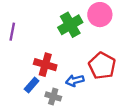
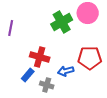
red pentagon: (102, 66) -> (90, 58), turned -30

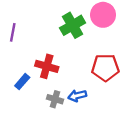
blue arrow: (66, 71) -> (77, 96), moved
blue rectangle: (28, 75) -> (22, 82), moved

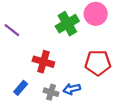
purple line: (13, 32) -> (12, 30), turned -63
blue rectangle: (22, 82) -> (21, 88), moved

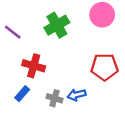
green cross: (67, 24) -> (57, 25), moved
red cross: (43, 62) -> (34, 66), moved

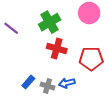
red cross: (34, 66) -> (57, 48), moved
blue rectangle: (22, 94) -> (28, 82), moved

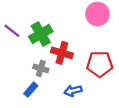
green cross: (50, 22) -> (41, 34), moved
gray cross: (48, 86) -> (41, 68), moved

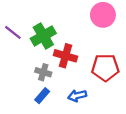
blue rectangle: (31, 90) -> (42, 96), moved

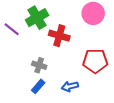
green cross: (43, 36) -> (37, 18), moved
red cross: (66, 56) -> (59, 36), moved

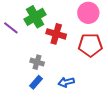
red pentagon: (95, 61) -> (90, 45), moved

